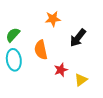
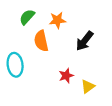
green semicircle: (13, 35) -> (27, 17), moved
orange semicircle: (41, 50) -> (41, 41), moved

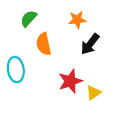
orange star: (57, 20) -> (77, 20), moved
red star: (66, 76) -> (70, 81), size x1.5

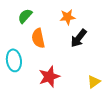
red star: (70, 81) -> (49, 77), moved
yellow triangle: (94, 93) -> (94, 82), moved

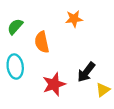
green semicircle: (25, 16) -> (15, 27), moved
black arrow: (79, 38) -> (86, 72), moved

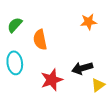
orange star: (74, 19) -> (89, 22), moved
black arrow: (86, 72) -> (82, 68), turned 36

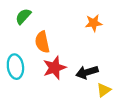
green semicircle: (15, 25) -> (23, 16), moved
red star: (52, 80) -> (55, 68), moved

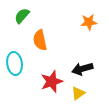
red star: (55, 68) -> (52, 82), moved
yellow triangle: (104, 90) -> (78, 93), moved

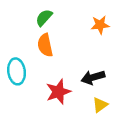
green semicircle: (22, 16) -> (44, 18), moved
yellow triangle: (78, 93) -> (100, 105), moved

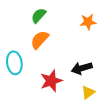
orange semicircle: (45, 45) -> (40, 40), turned 54

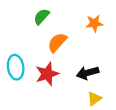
orange semicircle: (40, 40) -> (57, 42), moved
red star: (51, 81) -> (47, 74), moved

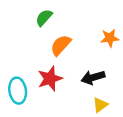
orange star: (94, 23) -> (110, 38), moved
cyan ellipse: (16, 67) -> (18, 91), moved

